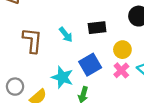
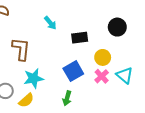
cyan arrow: (66, 35) -> (50, 23), moved
cyan star: (62, 77) -> (34, 78), moved, turned -30

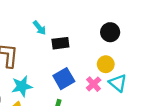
black rectangle: (80, 38) -> (60, 43), moved
yellow circle: (103, 57) -> (106, 64), moved

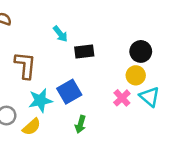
black circle: (110, 32) -> (141, 51), moved
blue square: (64, 79) -> (69, 92), moved

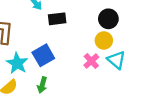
cyan star: (40, 100) -> (17, 63), turned -30
green arrow: (80, 124) -> (42, 85), moved

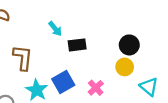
cyan triangle: (116, 60) -> (149, 87), moved
pink cross: (91, 61) -> (96, 88), moved

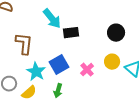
cyan arrow: (55, 29) -> (52, 19), size x1.5
yellow circle: (125, 67) -> (112, 62), moved

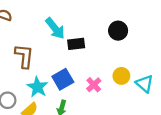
black circle: (116, 33) -> (118, 31), moved

